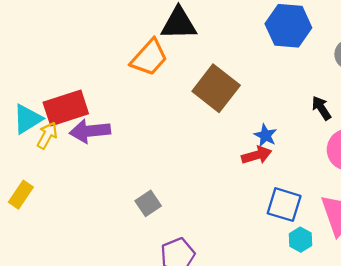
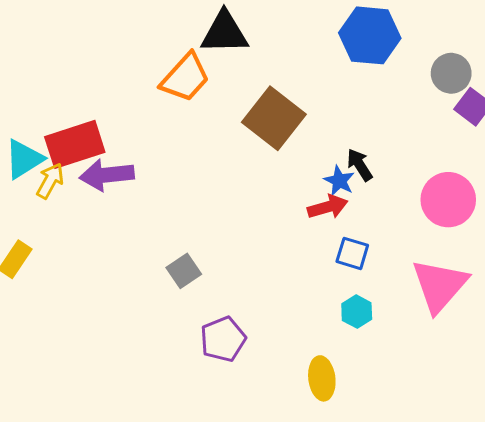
black arrow: (321, 108) -> (360, 165), moved
blue square: (284, 205) -> (352, 253), moved, size x0.7
cyan hexagon: (300, 240) -> (357, 312), moved

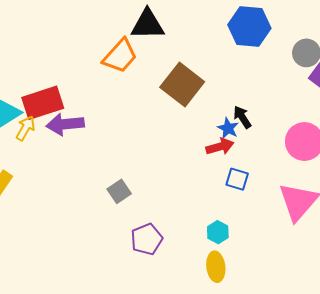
cyan hexagon: (357, 312) -> (218, 232), moved

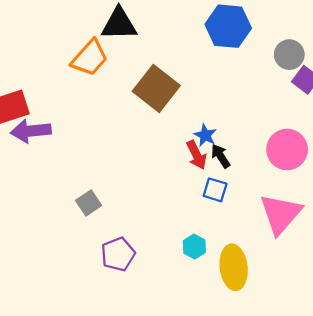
black arrow: (242, 117) -> (221, 156), moved
red arrow: (220, 147) -> (197, 155), turned 80
yellow ellipse: (216, 267) -> (234, 267), moved, size x1.4

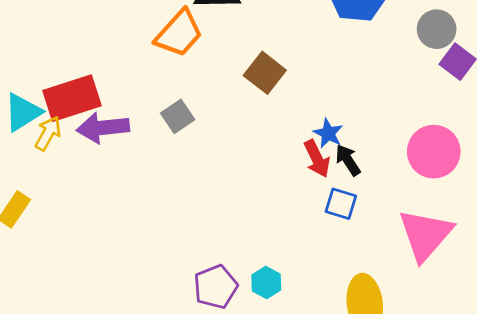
brown square: (156, 88) -> (265, 73), size x0.7
gray square: (89, 203) -> (178, 116), moved
cyan hexagon: (194, 247) -> (266, 283), moved

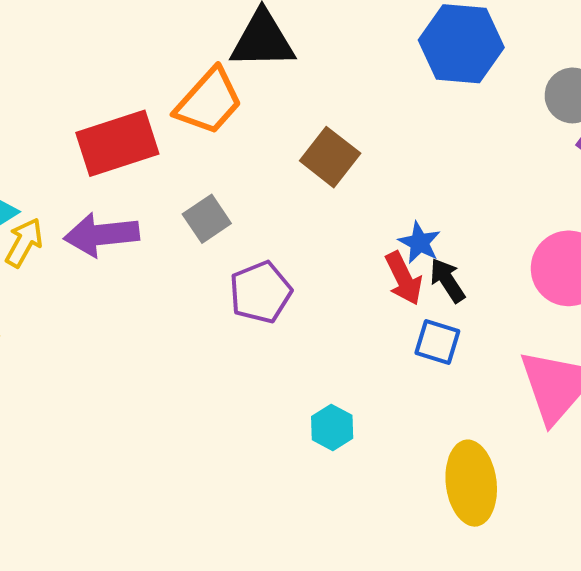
red rectangle: (72, 98) -> (117, 143), moved
cyan hexagon: (266, 283) -> (332, 427), moved
purple pentagon: (216, 287) -> (261, 292), moved

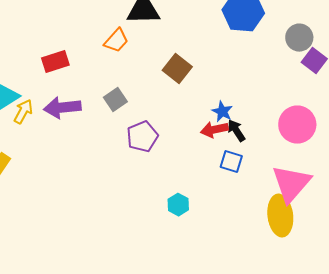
orange trapezoid: (209, 101) -> (116, 41), size x0.7
red rectangle: (117, 143) -> (55, 62), moved, size x0.7
red arrow: (404, 278) -> (214, 130), turned 104
yellow ellipse: (471, 483) -> (280, 216), moved

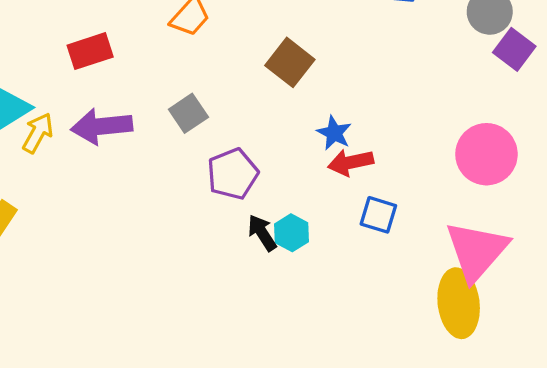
blue star: (222, 112) -> (334, 133), moved
black arrow: (236, 131) -> (262, 233), moved
cyan hexagon: (178, 205) -> (292, 233), moved

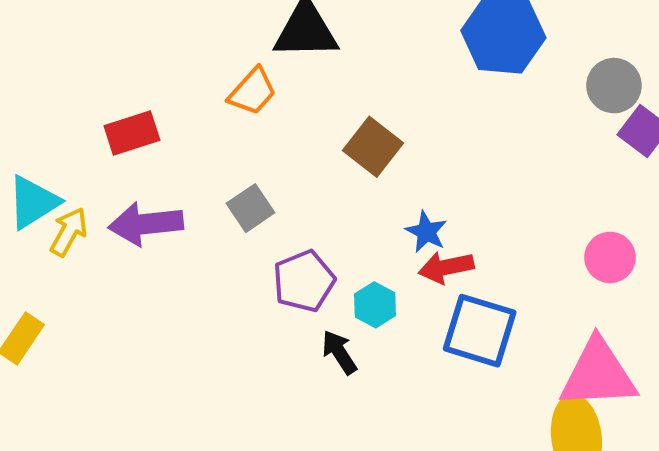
pink circle: (486, 154) -> (610, 257), size x0.7
blue square: (378, 215) -> (480, 331), size x1.6
cyan hexagon: (292, 233) -> (375, 305), moved
pink triangle: (477, 251) -> (598, 374), turned 46

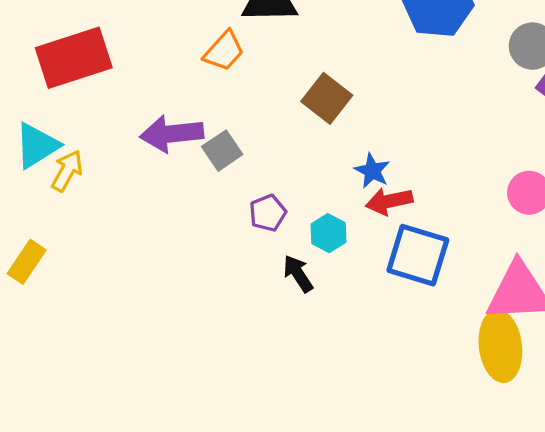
red rectangle: (132, 133) -> (74, 58), moved, size x1.6
purple arrow: (146, 224) -> (172, 134), moved
purple pentagon: (304, 281) -> (268, 213), size x0.7

